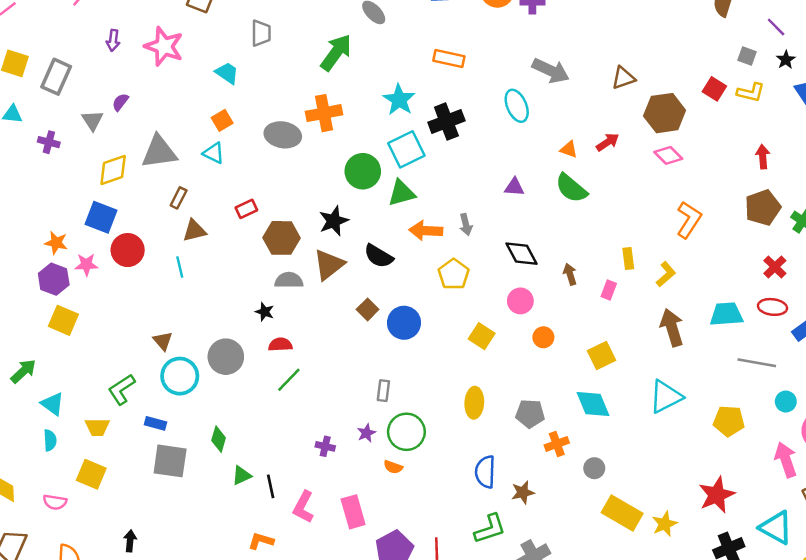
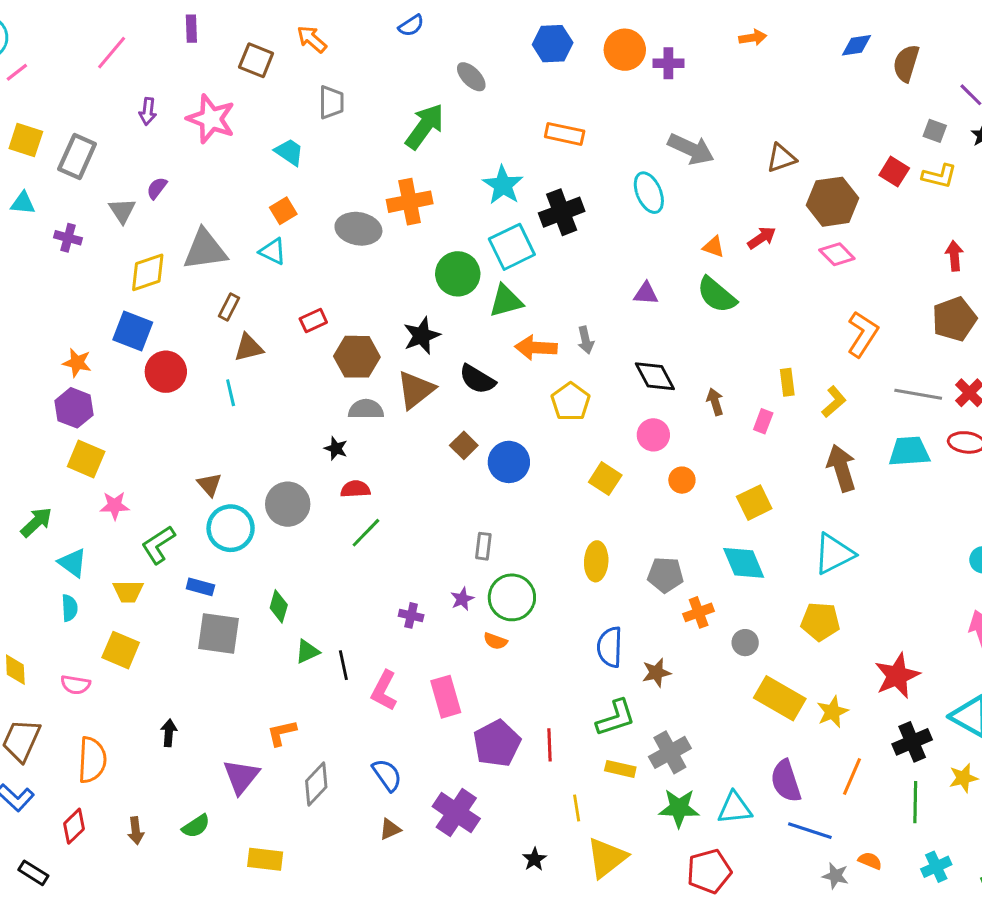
pink star: (86, 265) -> (115, 506), moved
gray line: (757, 363) -> (918, 394), moved
yellow pentagon: (729, 421) -> (820, 621), moved
orange L-shape: (261, 541) -> (282, 733), moved, turned -30

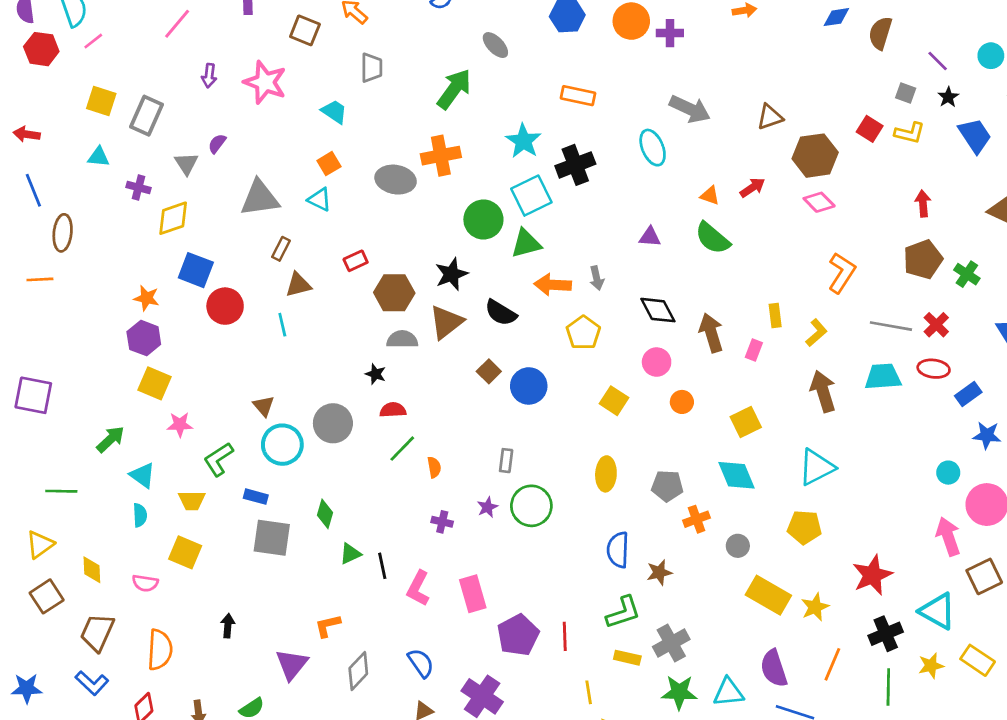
yellow diamond: (148, 272) -> (173, 218), moved
brown arrow: (715, 402) -> (711, 333), size x1.6
orange semicircle: (495, 641) -> (434, 467), moved, turned -120

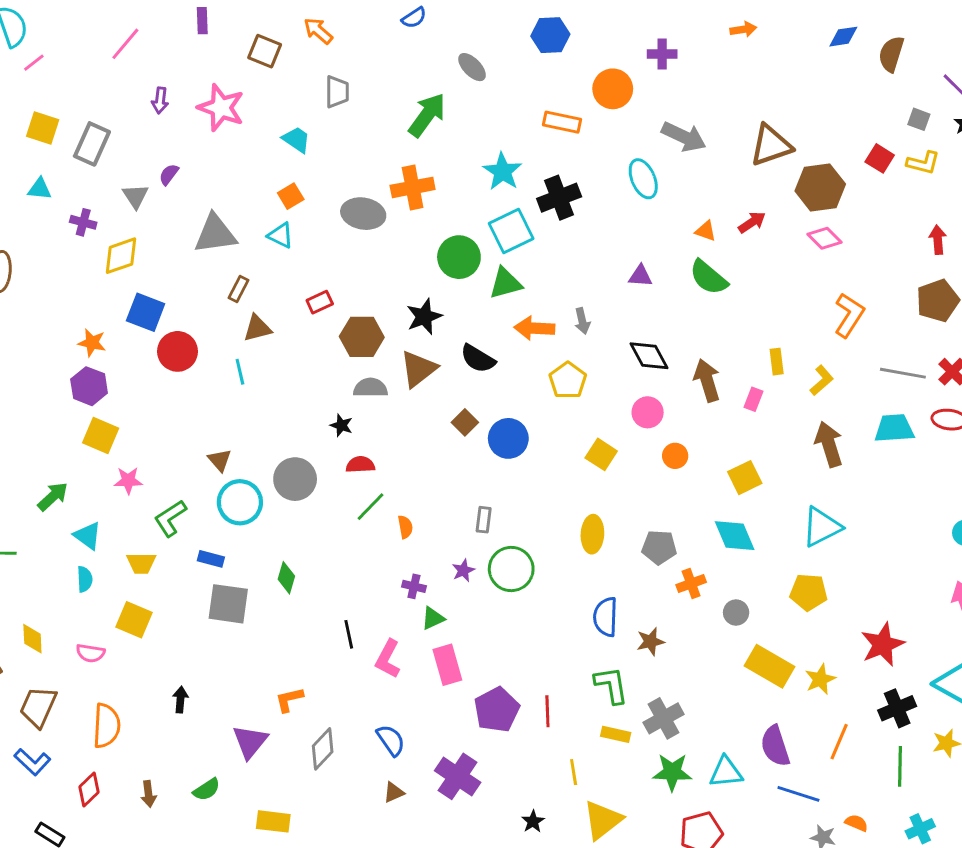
orange circle: (631, 21) -> (613, 89), moved
brown triangle: (770, 117) -> (771, 145), size x1.5
green triangle: (350, 554) -> (433, 618), moved
green L-shape: (623, 612) -> (611, 685), turned -81

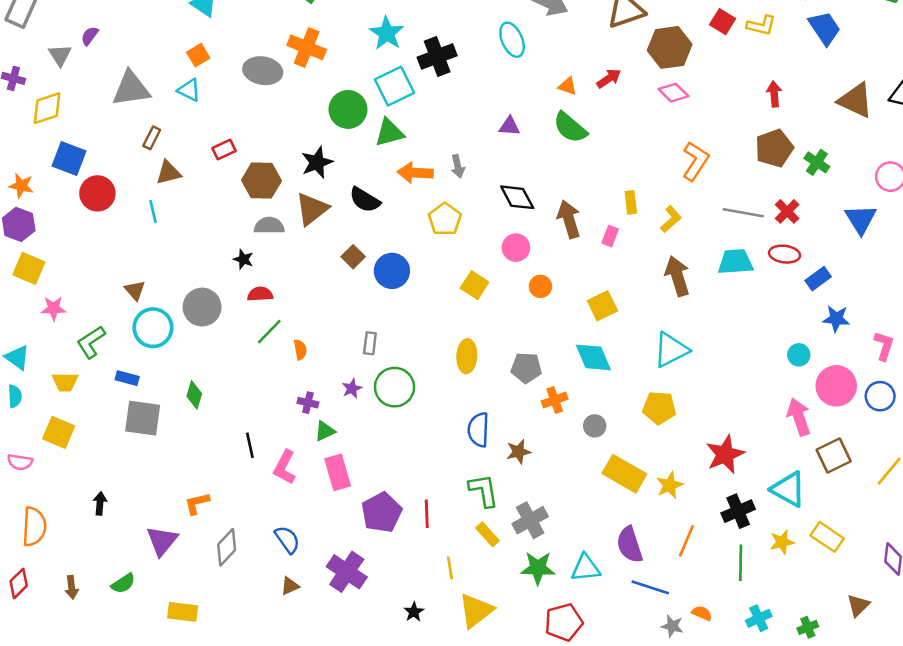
orange cross: (413, 187) -> (307, 47), turned 33
yellow rectangle: (616, 734) -> (487, 534), turned 35

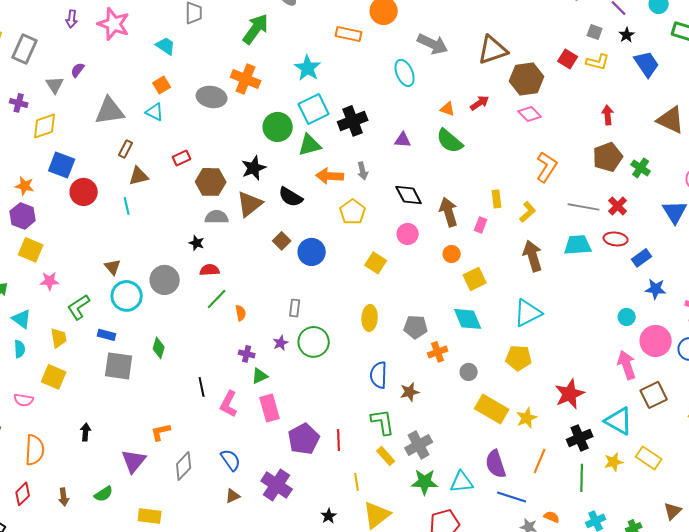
black cross: (437, 56) -> (353, 121), moved
orange circle: (540, 286) -> (452, 254), moved
yellow trapezoid: (65, 382) -> (59, 338), turned -100

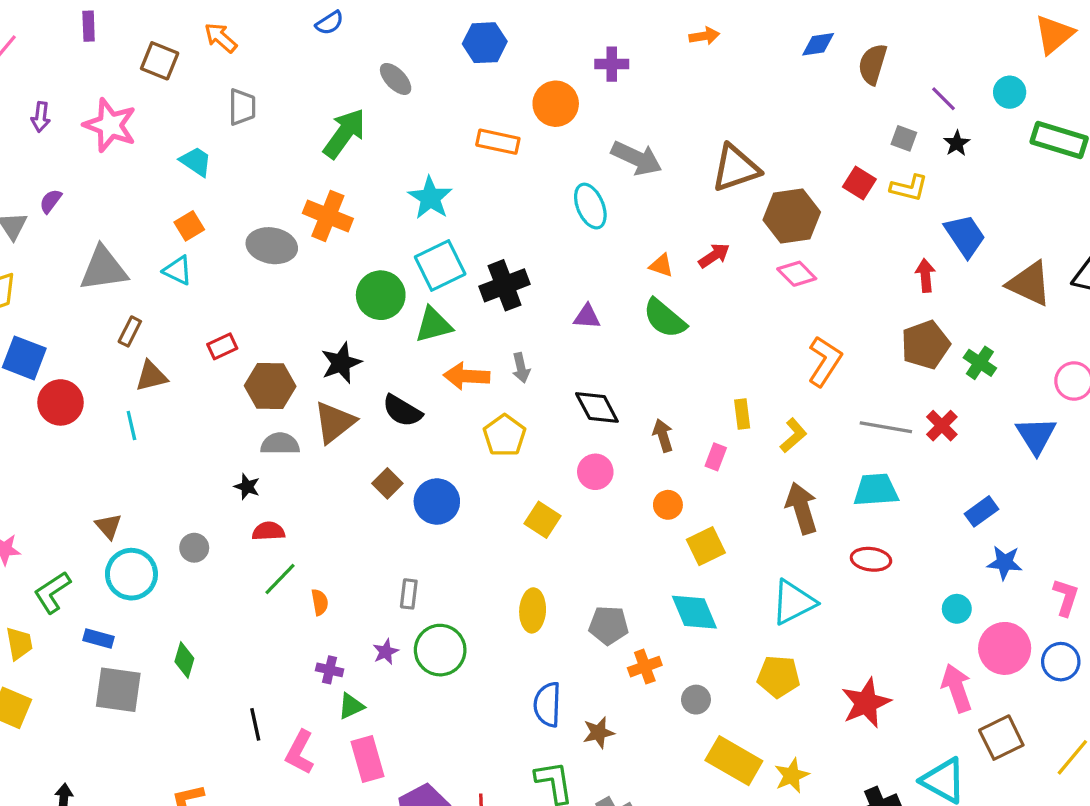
blue trapezoid: (647, 64) -> (965, 236), moved
brown arrow: (449, 212) -> (663, 435), size x0.7
red ellipse: (616, 239) -> (871, 559), moved
gray circle: (165, 280) -> (194, 548), size x0.6
red star: (570, 394) -> (866, 703), moved

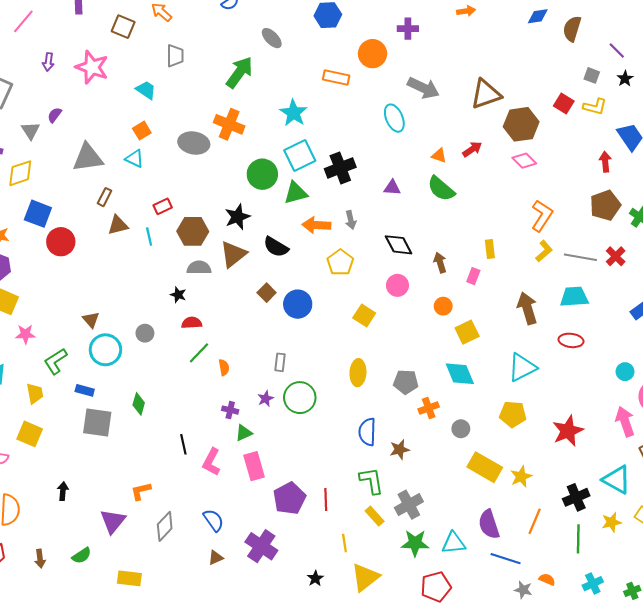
cyan line: (131, 426) -> (149, 237), moved
yellow L-shape: (793, 435) -> (544, 251), moved

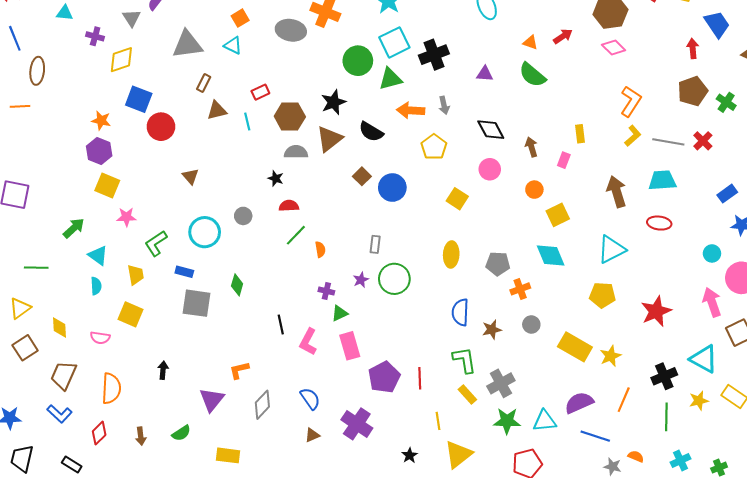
brown triangle: (91, 320) -> (190, 176), moved
gray circle: (461, 429) -> (531, 324), moved
purple semicircle: (489, 524) -> (579, 403), turned 84

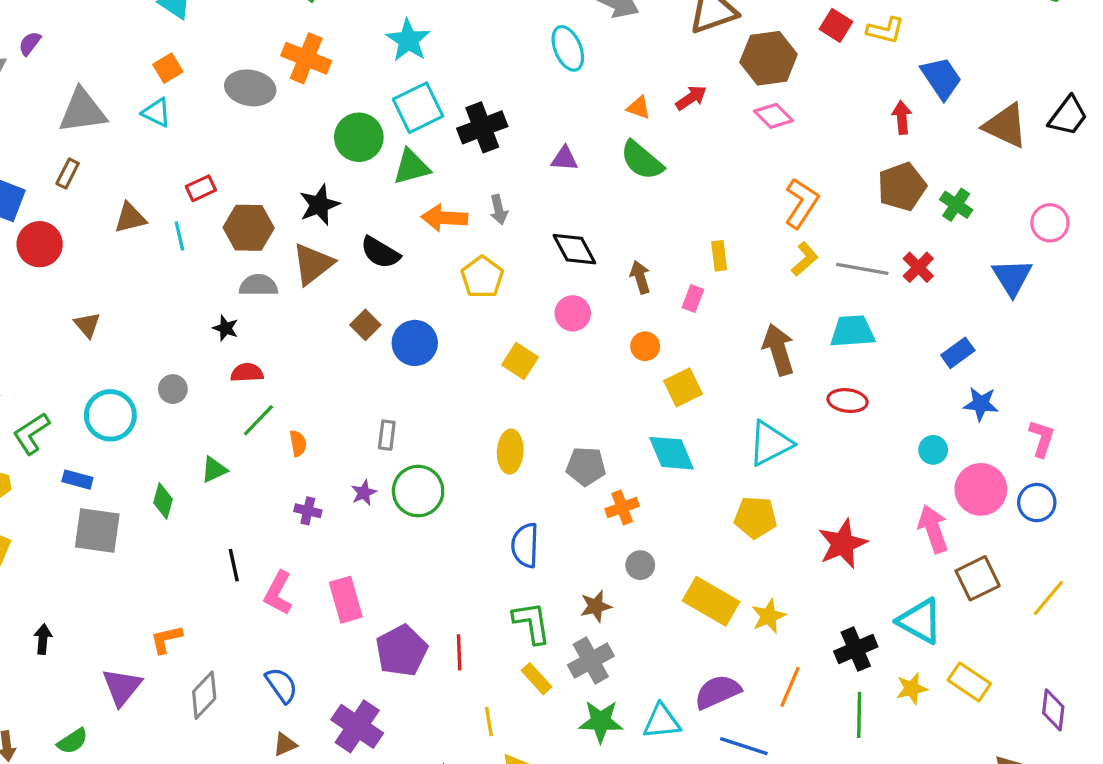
brown rectangle: (204, 83) -> (68, 173), moved
green triangle: (340, 313) -> (214, 470), moved
brown star: (492, 330) -> (596, 606), moved

